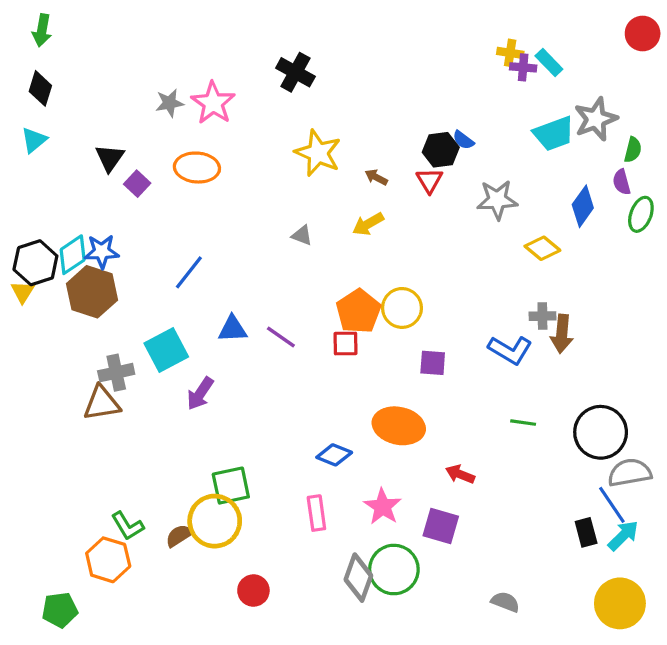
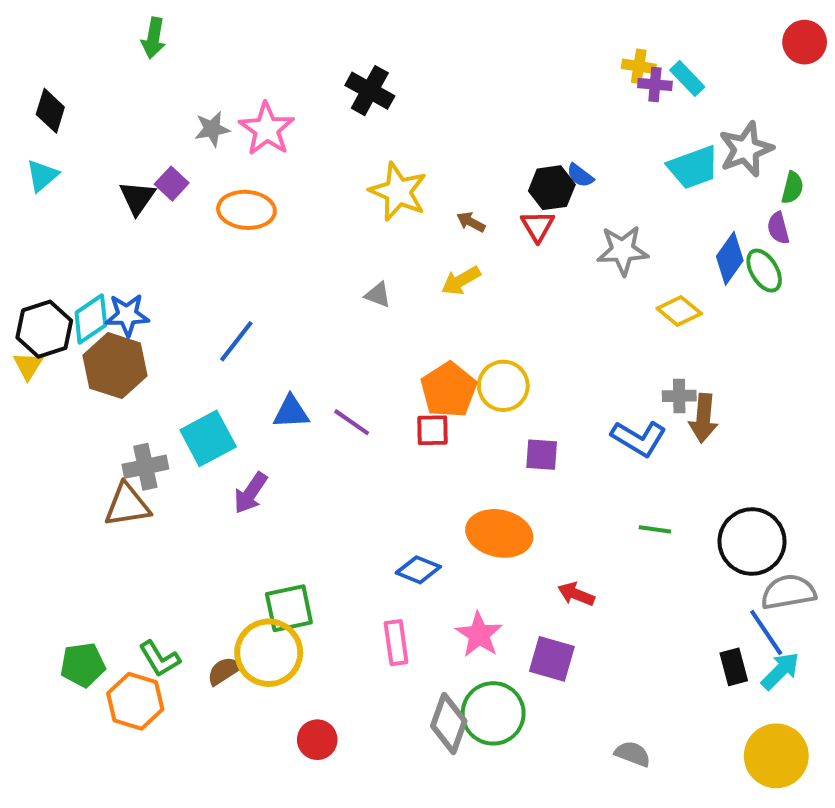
green arrow: (42, 30) -> (153, 38), moved
purple square: (137, 184) -> (172, 184), moved
green ellipse: (641, 214) -> (764, 271), moved, turned -52
green pentagon: (60, 610) -> (83, 665), moved

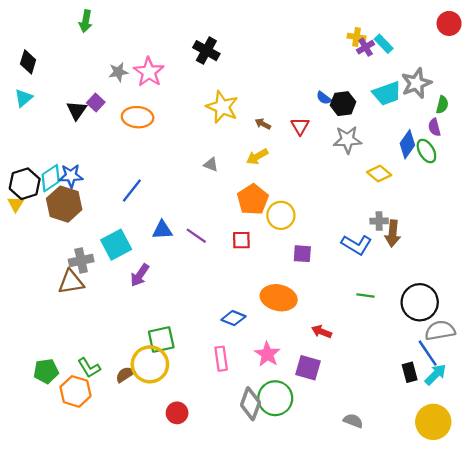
purple cross: (655, 85) -> (366, 47), turned -36
black hexagon: (552, 188) -> (343, 104), moved
orange pentagon: (449, 390) -> (253, 200), moved

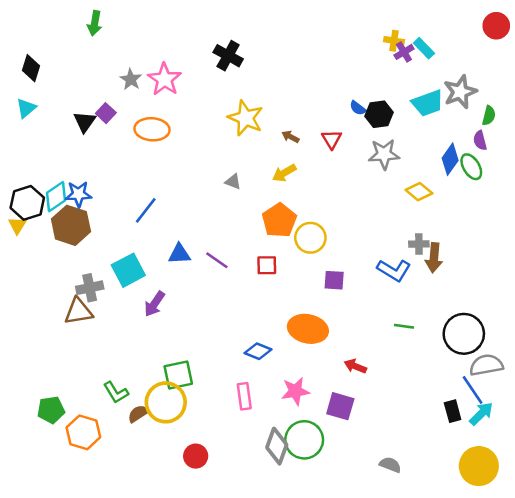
gray star: (118, 72) -> (131, 79), turned -30
pink star: (267, 354) -> (295, 391), turned 30
green L-shape: (89, 368) -> (116, 392), moved

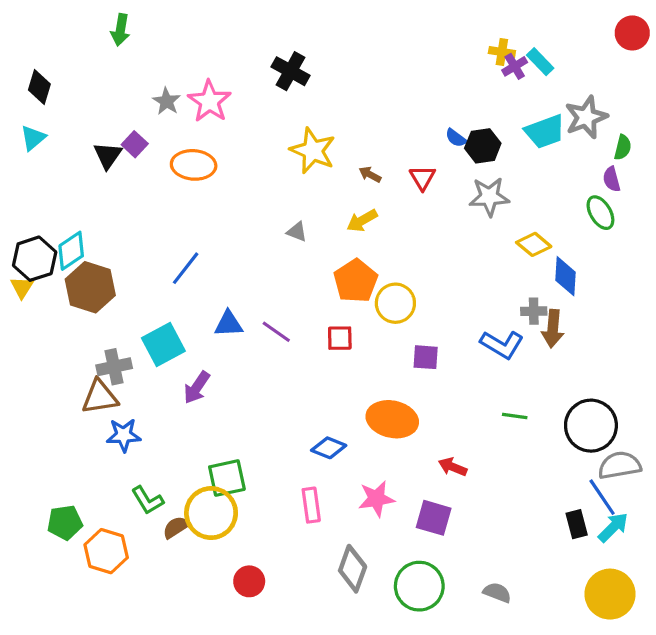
blue diamond: (450, 159) -> (566, 276), moved, turned -32
blue star: (78, 194) -> (124, 435), moved
green circle: (304, 440) -> (419, 586), moved

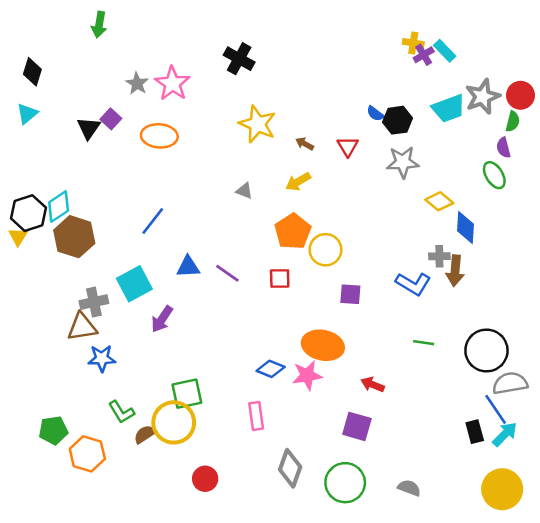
red circle: (632, 33) -> (520, 95), moved
pink star: (376, 499) -> (307, 375), moved

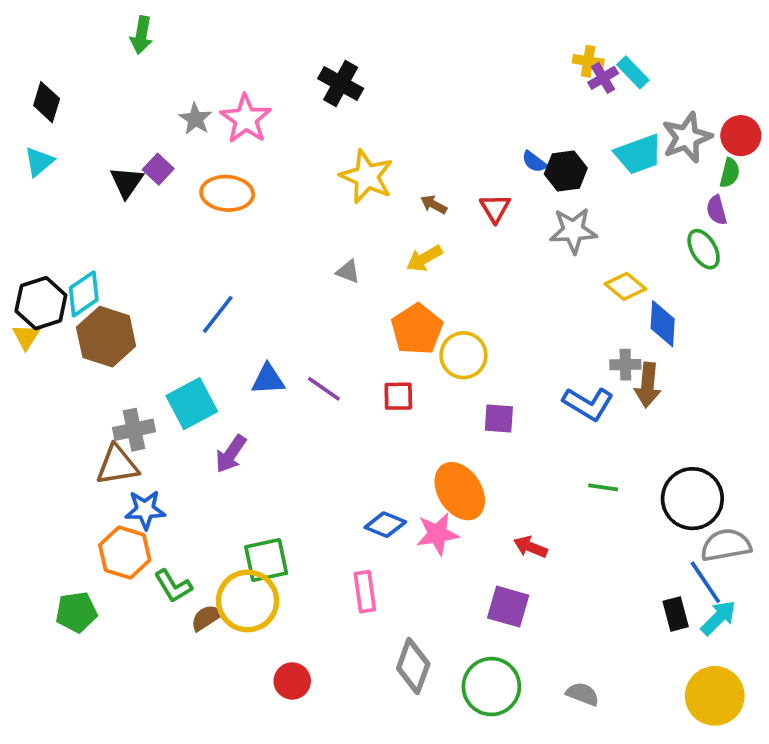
orange ellipse: (323, 345) -> (460, 491), turned 45
orange hexagon: (87, 454) -> (125, 553), moved

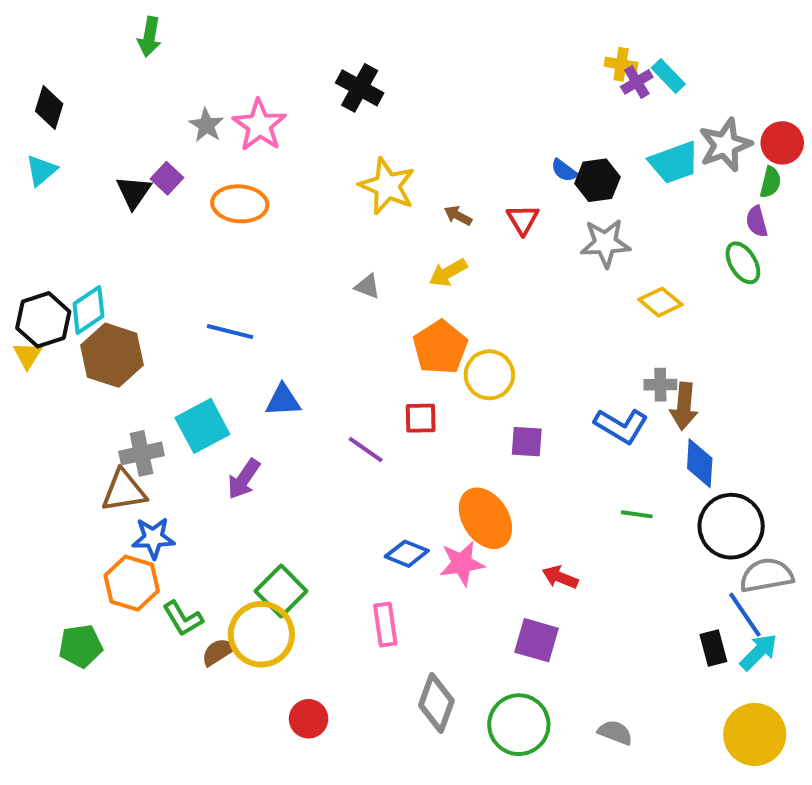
blue line: (218, 314) -> (230, 332), turned 66
blue diamond: (663, 324) -> (700, 463), moved
purple line: (324, 389) -> (366, 449), moved
green square: (266, 560) -> (281, 591), turned -33

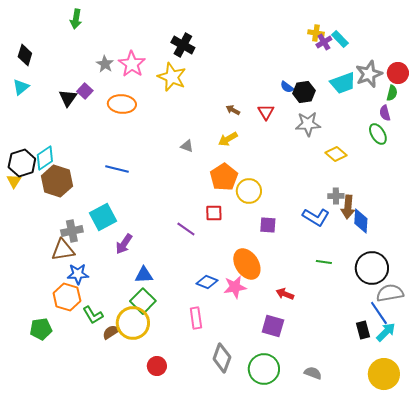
yellow star: (387, 186) -> (172, 77), moved
blue triangle: (283, 400) -> (144, 275), moved
blue diamond: (700, 463) -> (361, 221), moved

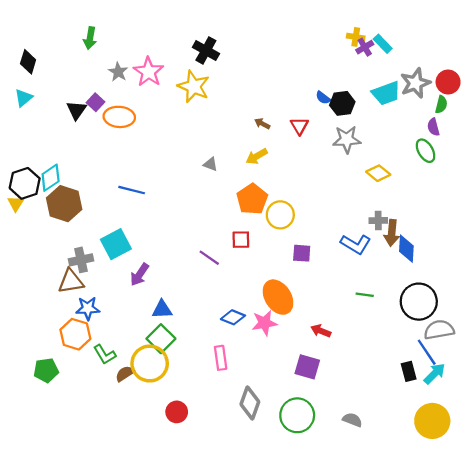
green arrow: (76, 19) -> (90, 38), moved
orange ellipse: (122, 104) -> (119, 117), moved

